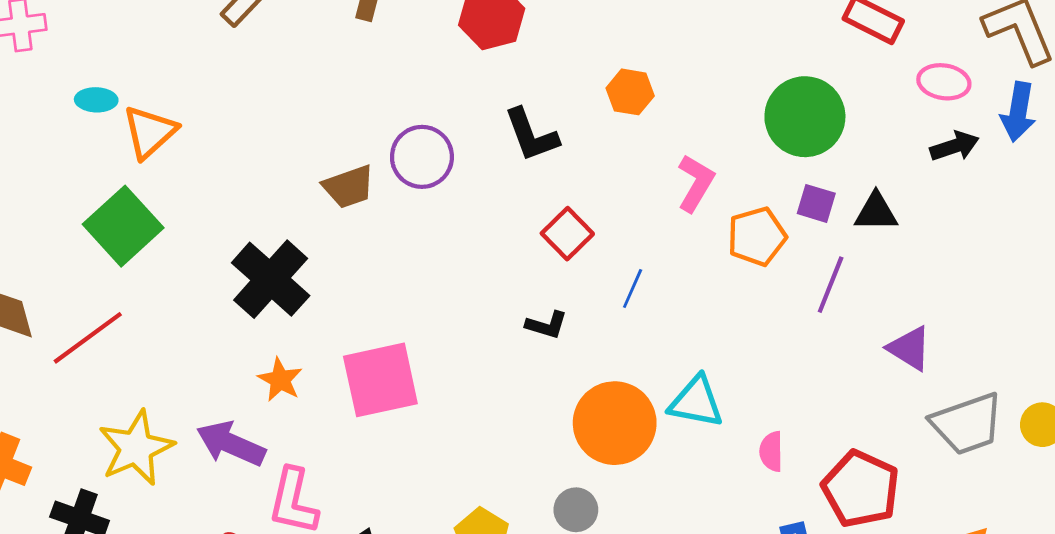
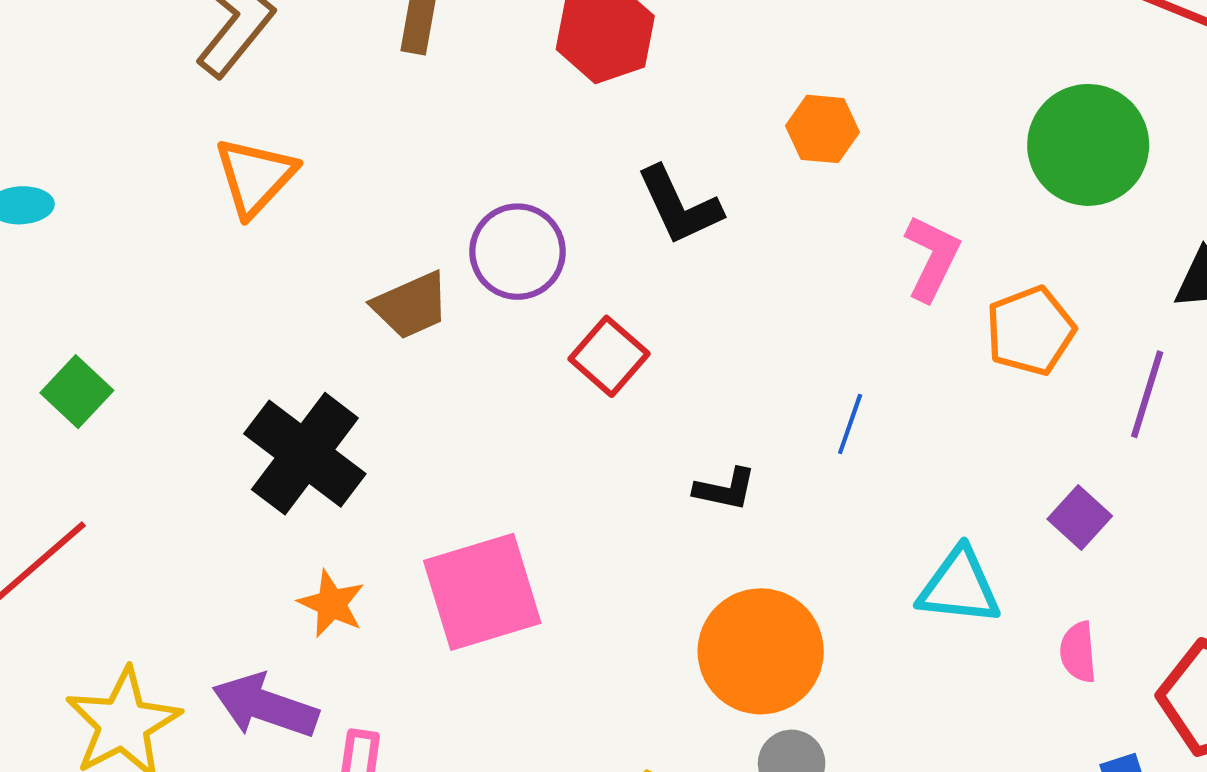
orange triangle: (150, 132) -> (255, 177), moved
purple square: (816, 203) -> (1080, 517), moved, turned 30
green square: (123, 226) -> (77, 392), size x0.6
red square: (567, 234) -> (609, 356), moved
orange circle: (615, 423) -> (761, 651), moved

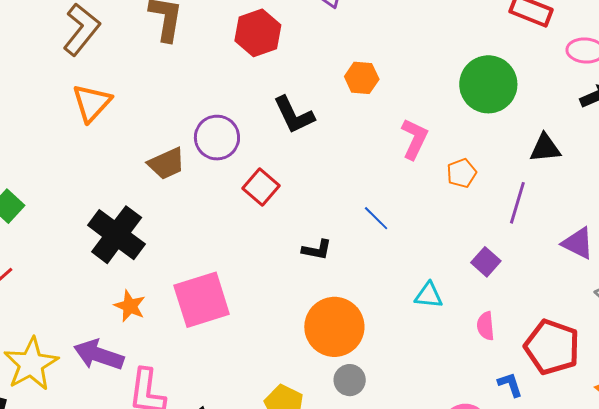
orange pentagon: (1030, 331) -> (462, 173), size x0.7
blue line: (850, 424) -> (376, 218), turned -64
cyan triangle: (959, 587) -> (429, 295), size x0.7

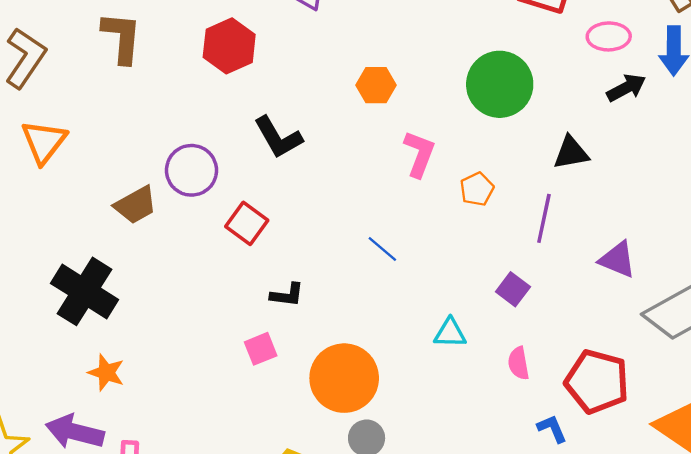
orange hexagon: (362, 78) -> (376, 85), moved
black L-shape: (317, 250) -> (287, 295), moved
pink square: (202, 300) -> (261, 349), moved, size x0.5

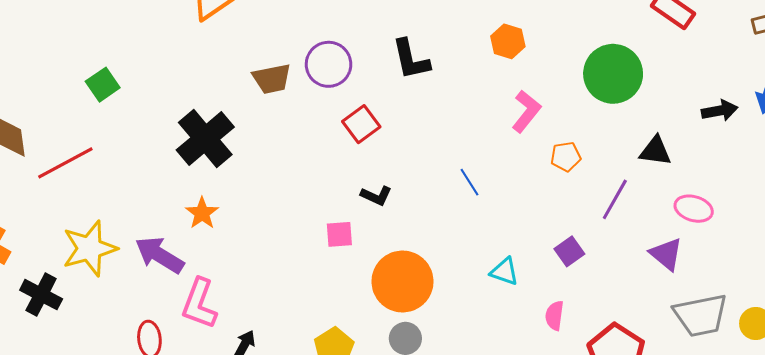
pink ellipse: (609, 36) -> (694, 209), moved

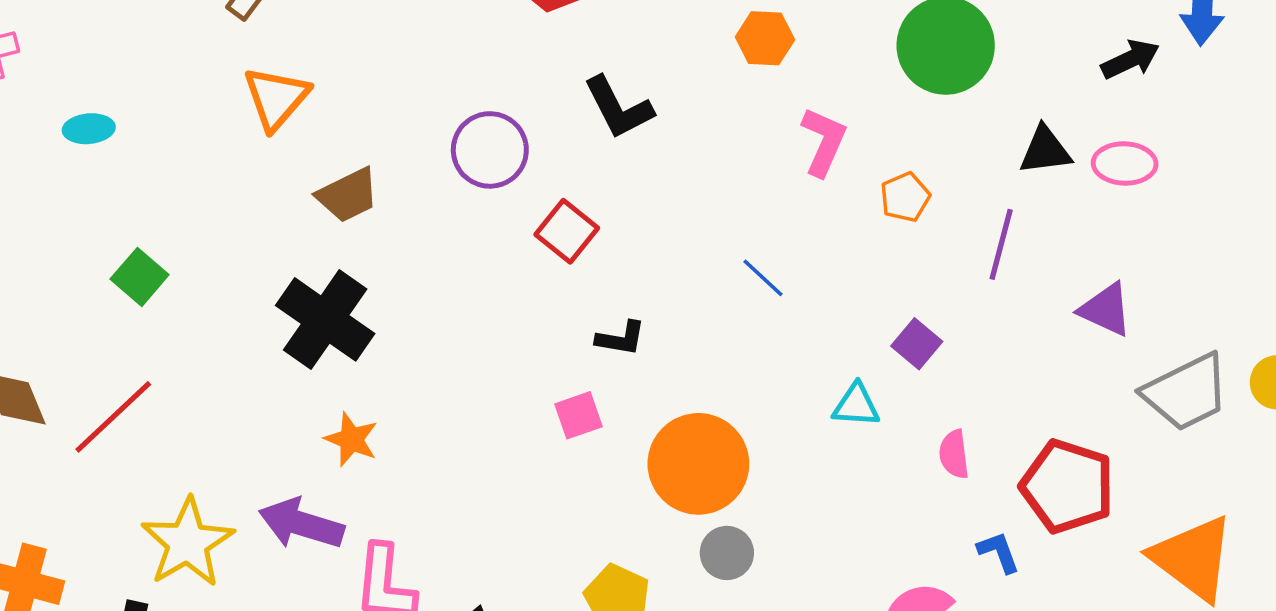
brown trapezoid: (272, 79) -> (348, 195), moved
pink ellipse: (694, 209) -> (1125, 164), moved
purple square: (569, 251) -> (917, 344), moved

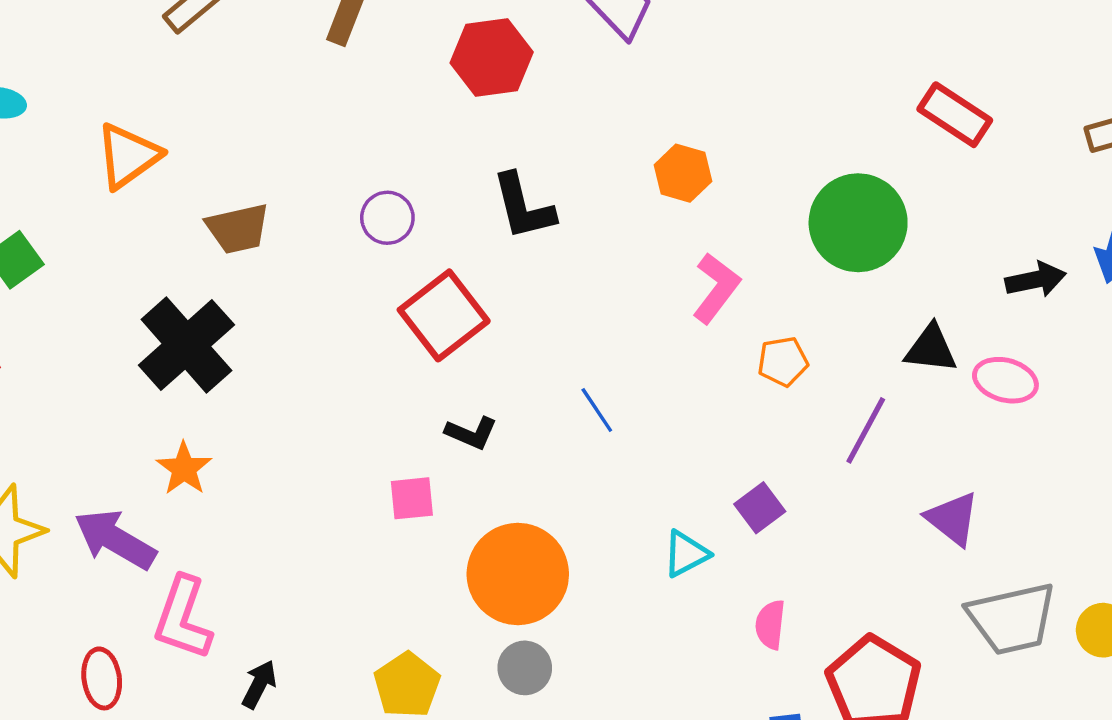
orange triangle: (276, 98) -> (128, 156), moved
purple circle: (490, 150) -> (387, 218), size x0.7
red square: (567, 231) -> (444, 315), size x1.4
blue line: (763, 278) -> (597, 410), moved
cyan triangle: (856, 405) -> (686, 554), turned -45

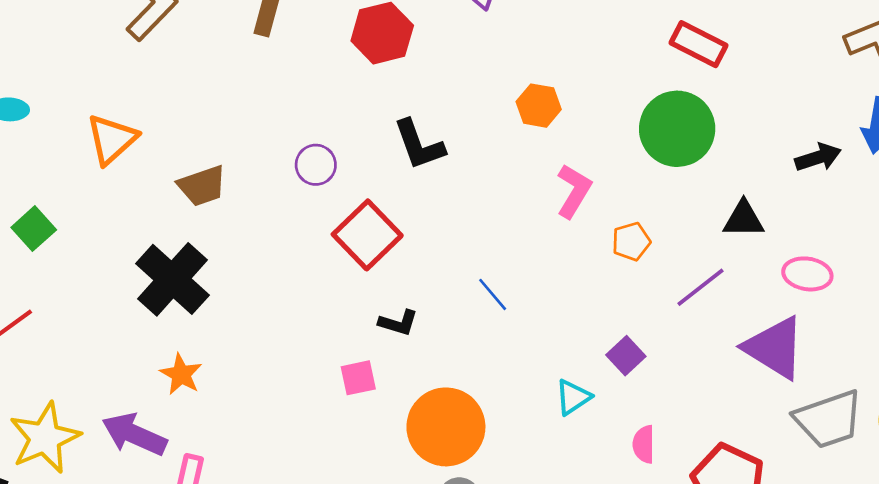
red rectangle: (955, 115) -> (698, 44), moved
pink ellipse: (1005, 380) -> (807, 274), moved
purple line: (866, 430) -> (700, 287), turned 30
purple triangle: (953, 519) -> (775, 348), size x1.5

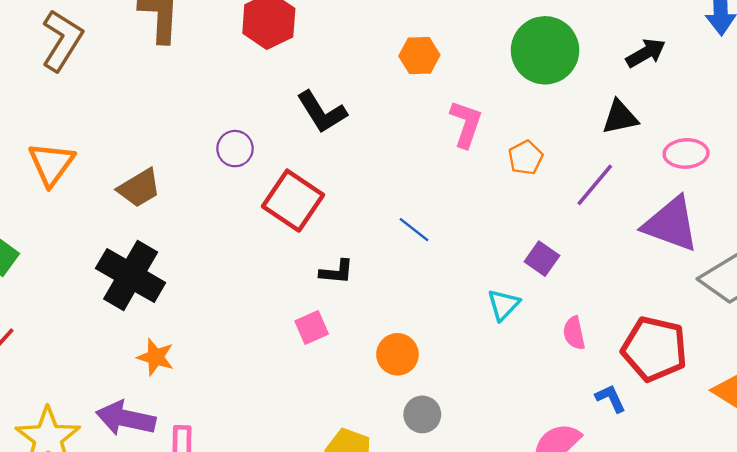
black arrow: (818, 157) -> (646, 53), moved
orange circle: (446, 427) -> (397, 354), size x0.6

